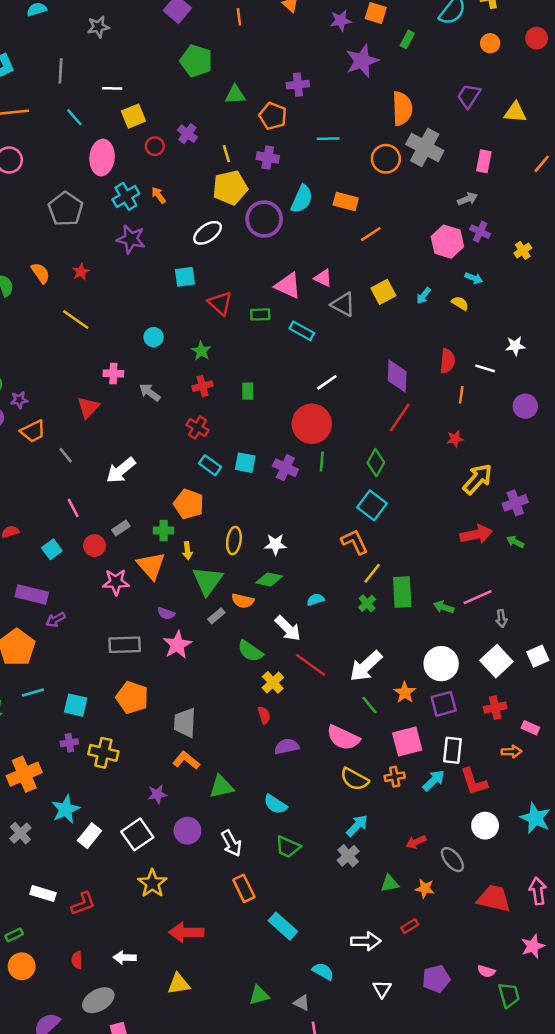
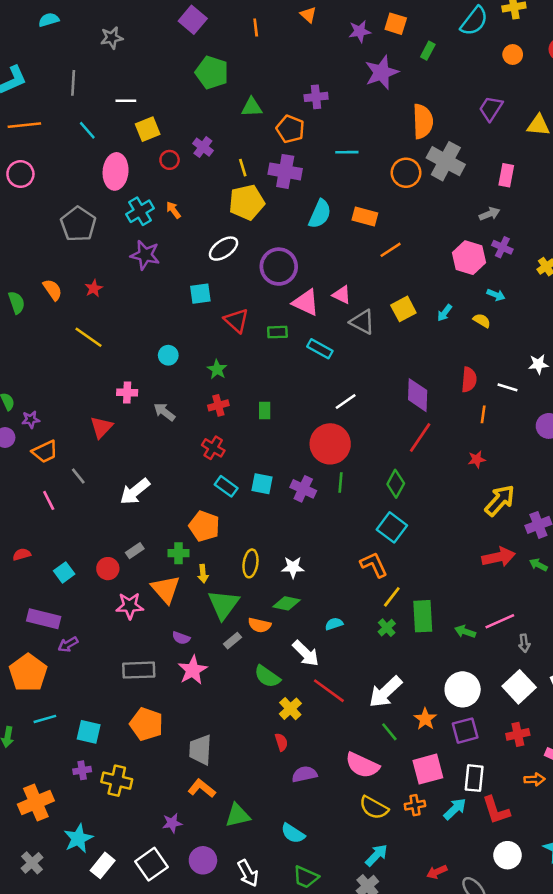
purple cross: (268, 157) -> (285, 171), size x1.4
purple circle: (264, 219) -> (279, 267), moved
pink line: (73, 508) -> (49, 500), moved

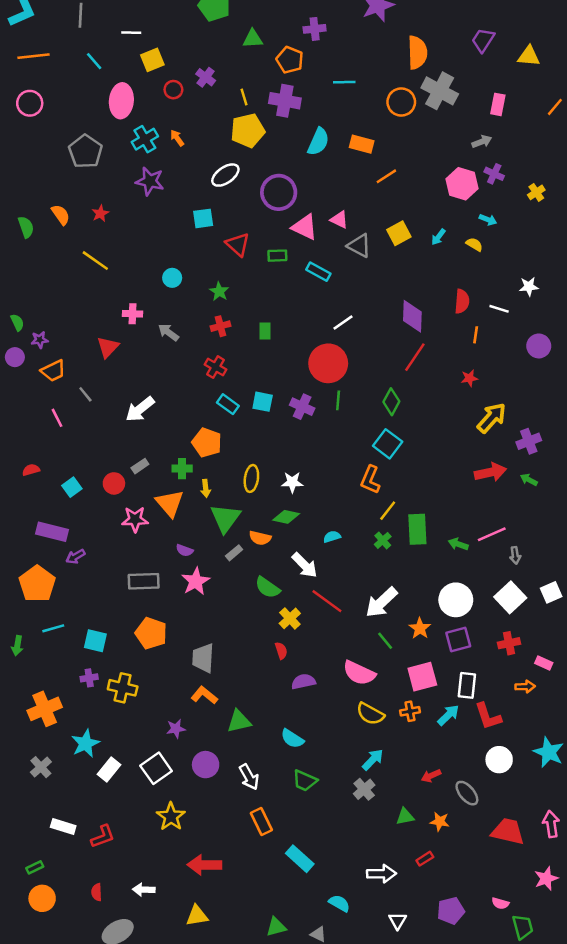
orange L-shape: (374, 565) -> (370, 480), turned -132

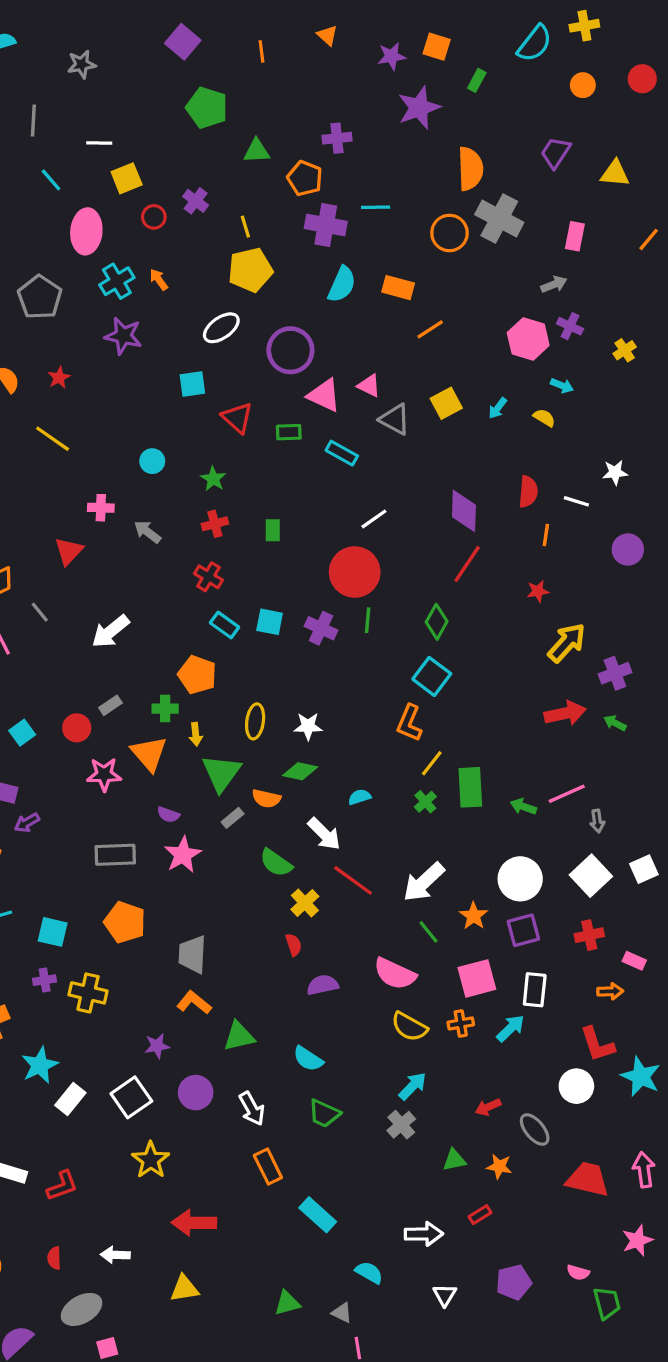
purple cross: (285, 101) -> (326, 225), moved
red L-shape: (488, 716) -> (597, 1044), moved

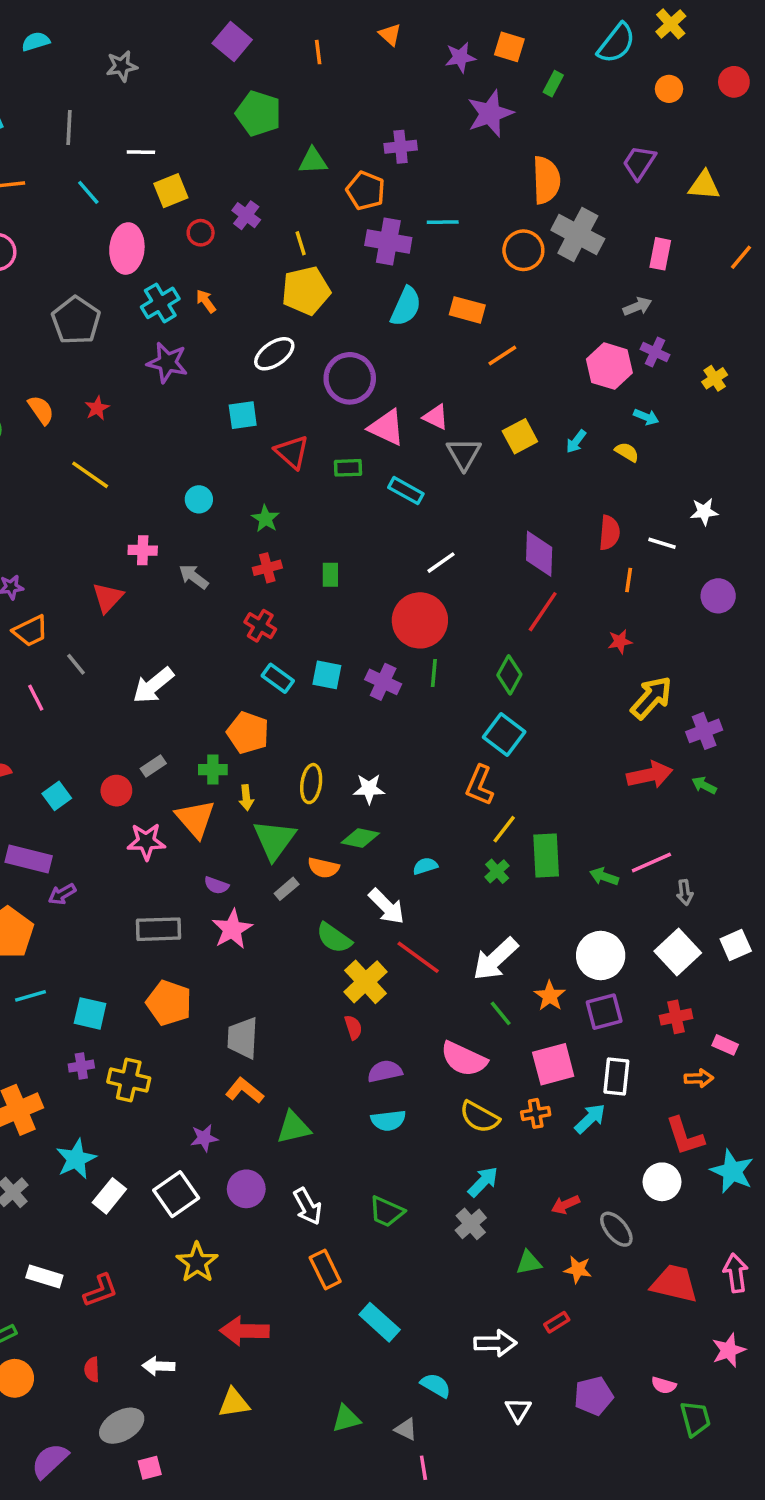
yellow cross: (584, 26) -> (671, 24), turned -32
gray triangle: (395, 419) -> (464, 454), turned 32
yellow cross: (305, 903) -> (366, 982), size x1.4
cyan semicircle: (308, 1059) -> (388, 1120), moved, turned -40

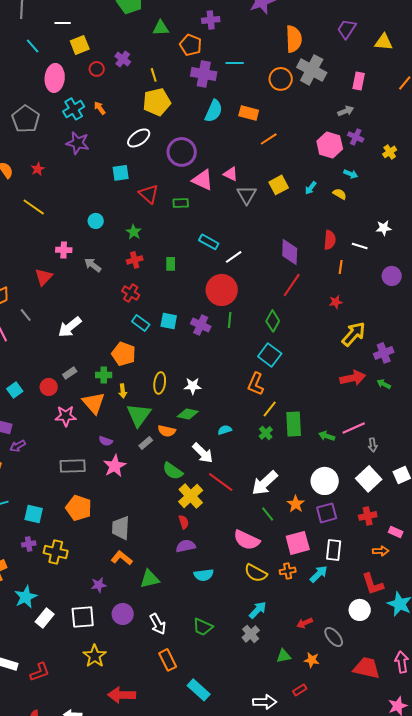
cyan rectangle: (406, 491) -> (209, 242), moved
purple semicircle: (385, 1071) -> (186, 546), moved
white square: (176, 1194) -> (83, 617), turned 30

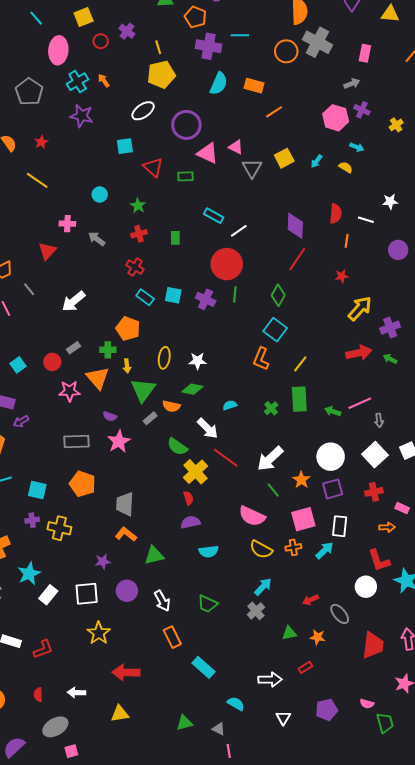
yellow line: (270, 409) -> (300, 364), moved
red trapezoid: (367, 668) -> (373, 645), turned 84

